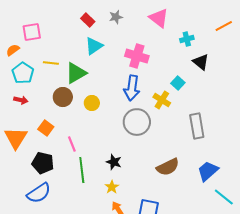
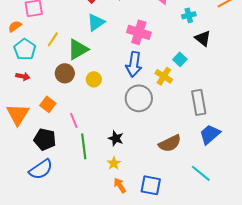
yellow line: (51, 63) -> (53, 39), turned -63
blue trapezoid: (208, 171) -> (210, 134), moved
cyan line: (224, 197) -> (201, 173), moved

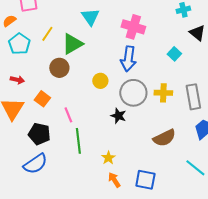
cyan triangle: (96, 22) -> (90, 17), turned -30
red arrow: (23, 76) -> (17, 80), moved
yellow cross: (164, 76) -> (163, 93), moved, turned -30
yellow circle: (94, 79) -> (100, 81), moved
black star: (116, 138) -> (118, 116), moved

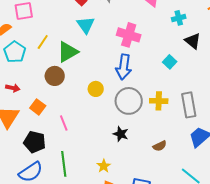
black star: (118, 116) -> (121, 134), moved
brown semicircle: (164, 138) -> (160, 146), size x0.6
green line: (78, 141) -> (64, 164), moved

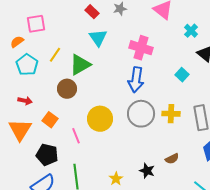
cyan cross: (179, 18) -> (191, 31), turned -32
yellow circle: (96, 89) -> (100, 119), moved, size x1.6
black star: (121, 134) -> (147, 171), moved

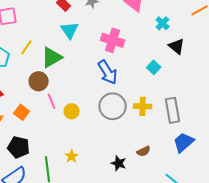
blue arrow: (136, 80) -> (108, 72), turned -40
yellow circle: (100, 119) -> (72, 111), size x0.6
pink line: (76, 136) -> (52, 101), moved
yellow star: (116, 179) -> (72, 156), moved

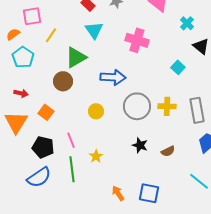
yellow line: (27, 47) -> (51, 35), moved
blue arrow: (108, 72) -> (113, 77), moved, turned -55
pink line: (52, 101) -> (71, 140), moved
black star: (119, 163) -> (140, 145), moved

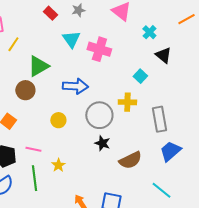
cyan triangle: (94, 30) -> (71, 39), moved
yellow cross: (167, 106) -> (127, 102), moved
pink line: (71, 140) -> (33, 149), turned -56
black star: (140, 145) -> (102, 143), moved
brown semicircle: (168, 151) -> (130, 160), size x1.6

